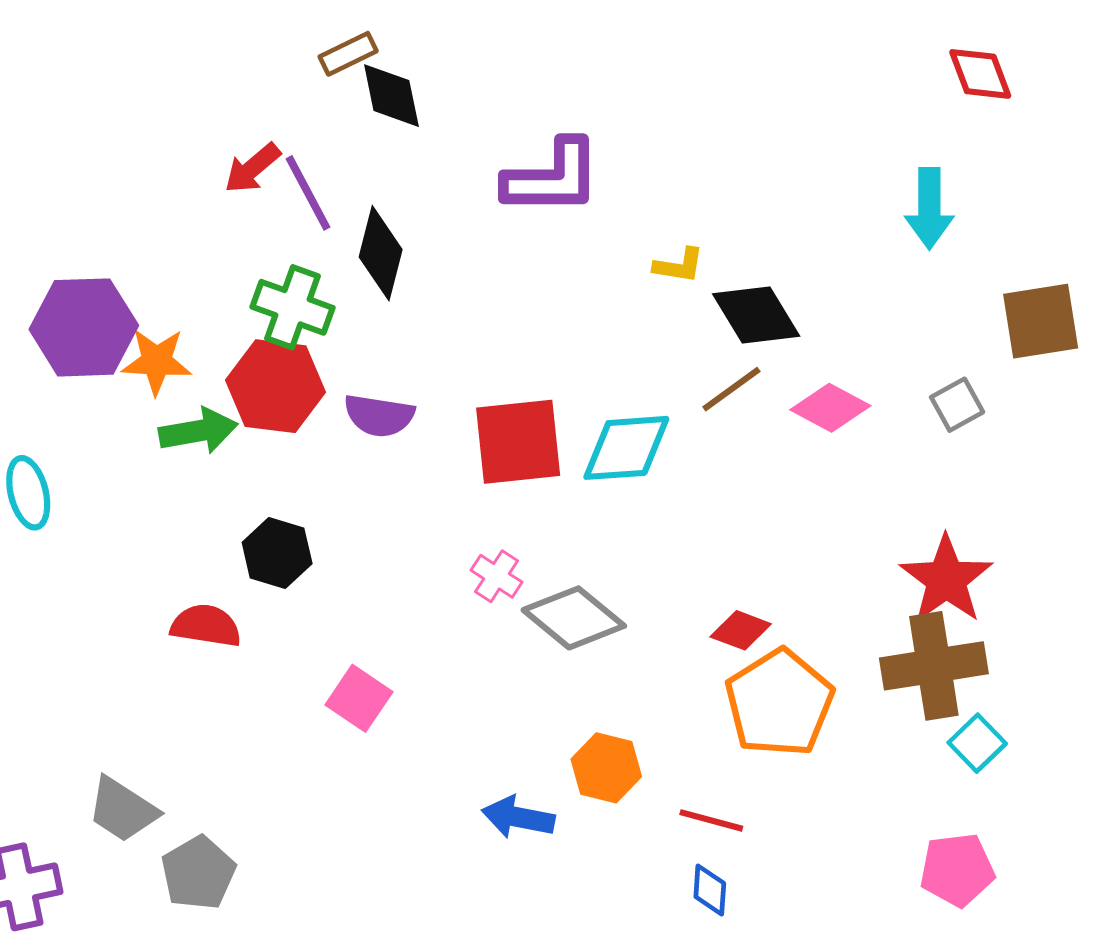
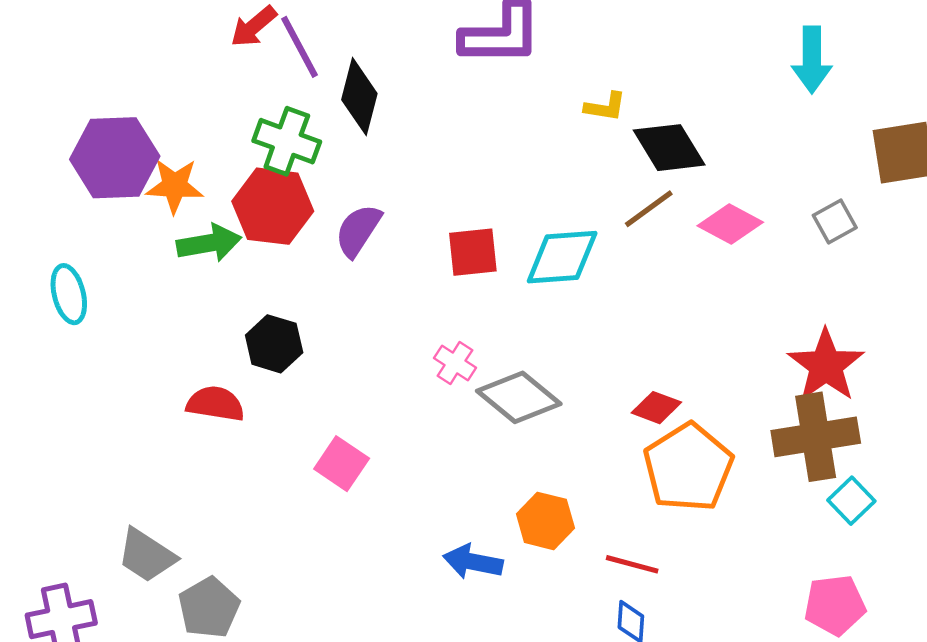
purple semicircle: (379, 415) -> (358, 230), turned 114
red square: (518, 442) -> (473, 252), size x0.7

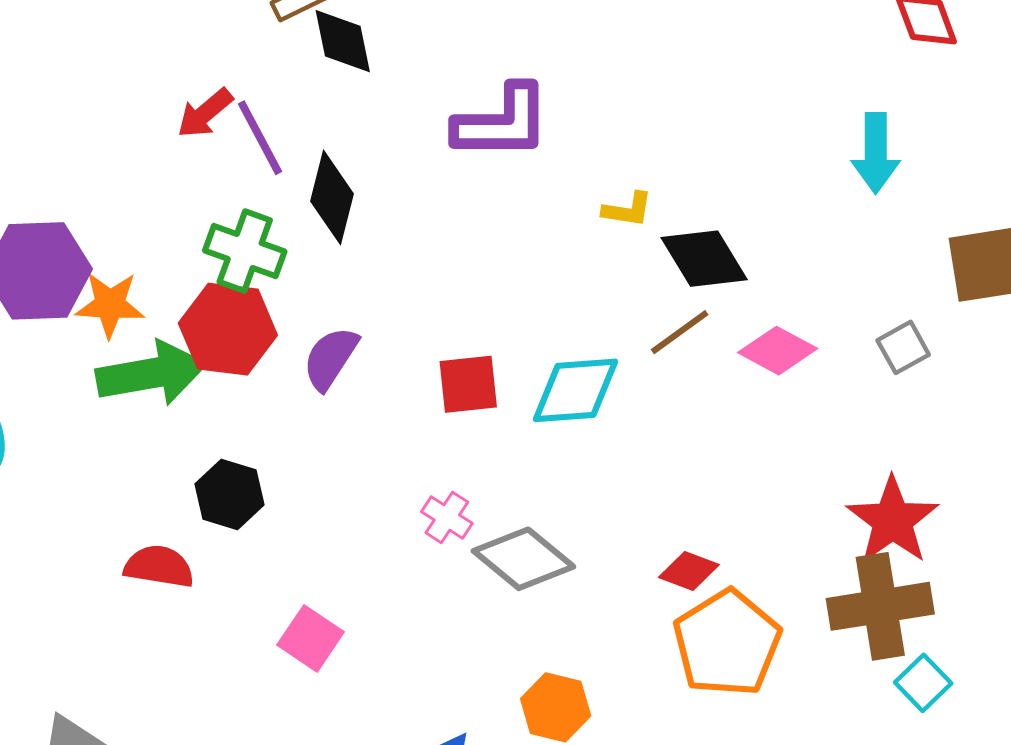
green arrow: (209, 243) -> (151, 374), size x1.4

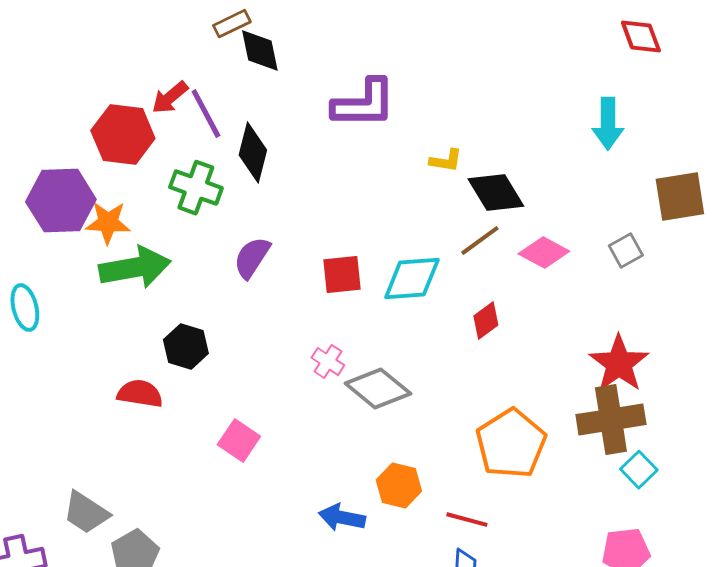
red hexagon: (228, 329) -> (123, 135), moved
red diamond: (689, 571) -> (486, 321), moved, turned -57

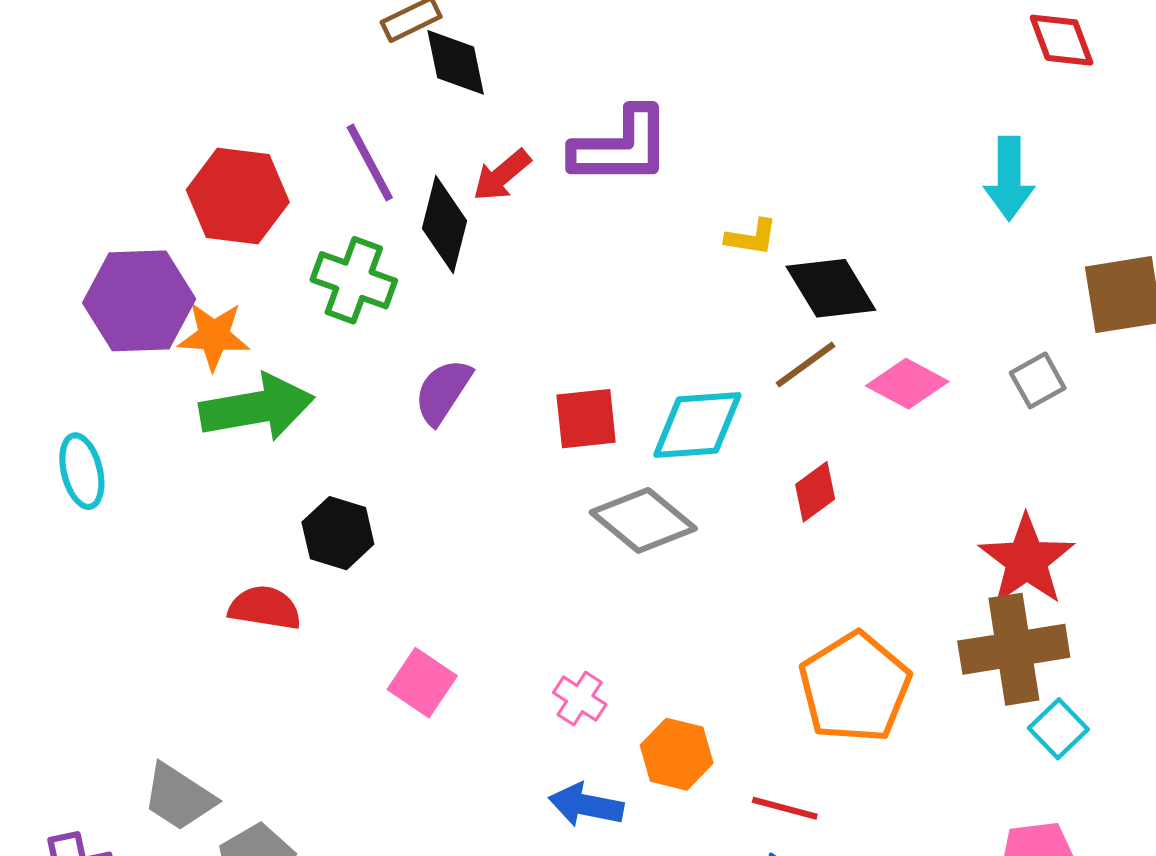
red arrow: (170, 98) -> (502, 175), moved
pink cross: (328, 362) -> (580, 699), moved
gray diamond: (378, 389) -> (643, 520), moved

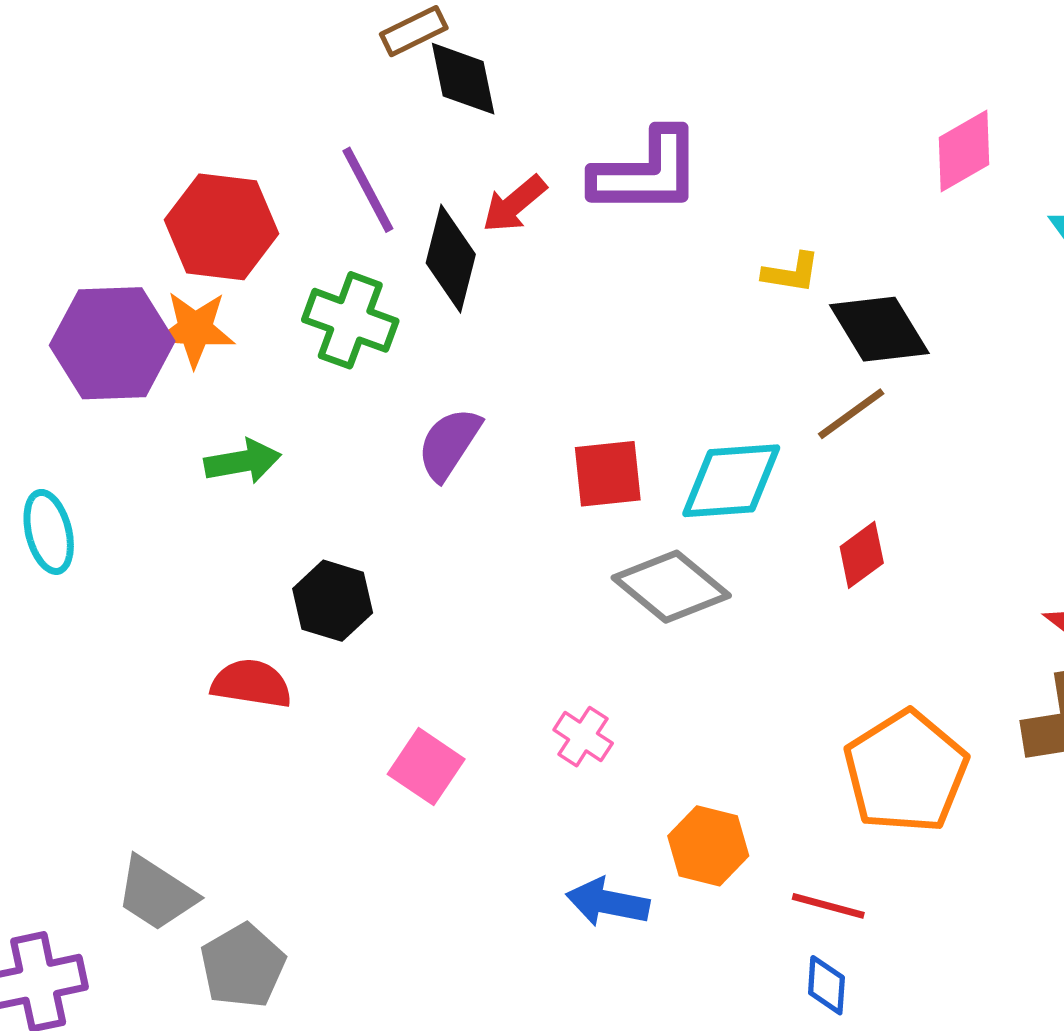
orange star: (214, 336) -> (195, 329), moved
pink diamond: (907, 384) -> (964, 151), moved, turned -58
green arrow: (257, 407) -> (243, 461), size x0.6
pink cross: (580, 699) -> (583, 737), moved

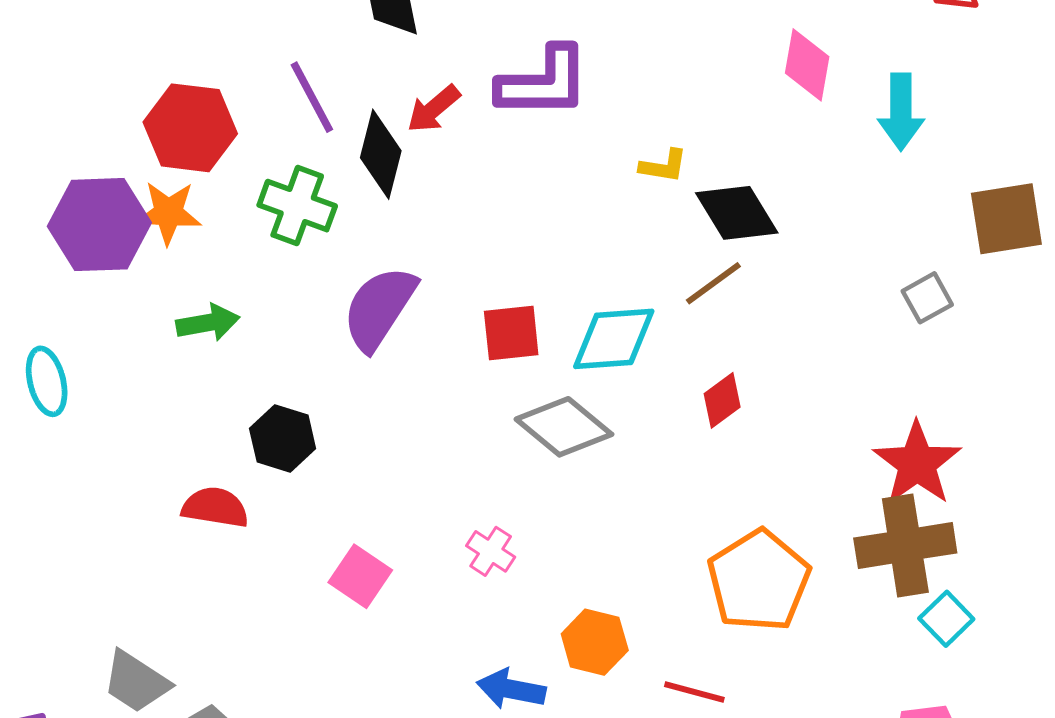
pink diamond: (964, 151) -> (807, 65), turned -50
purple semicircle: (449, 444) -> (379, 308), size x1.4

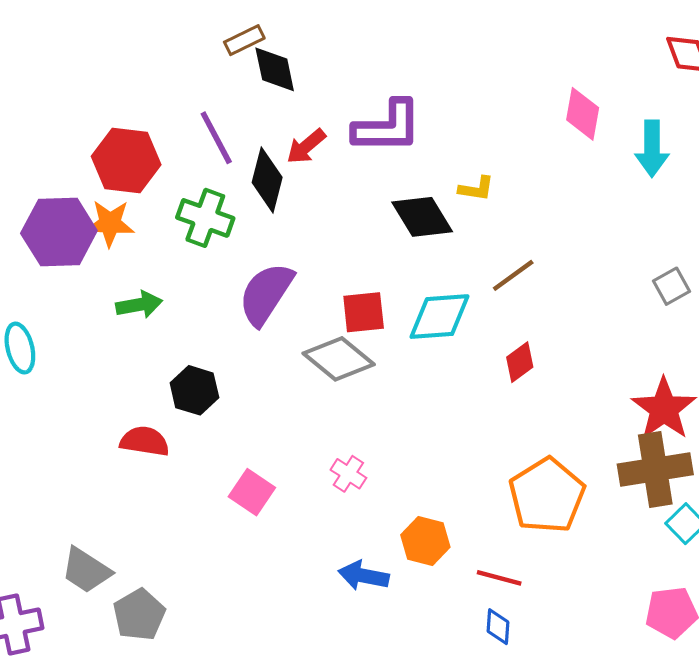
black diamond: (737, 213) -> (422, 217), moved
gray diamond: (564, 427) -> (339, 359), moved

